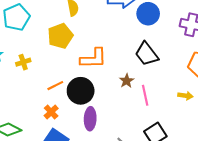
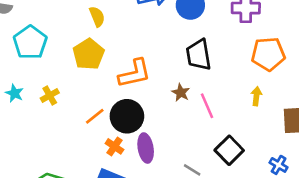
black trapezoid: (147, 54) -> (199, 55), turned 40
yellow arrow: (185, 96) -> (256, 96), turned -80
orange cross: (51, 112) -> (115, 146), moved

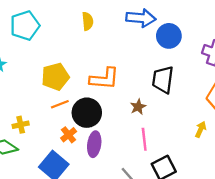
yellow pentagon: (88, 54) -> (55, 77), moved
yellow cross: (50, 95) -> (21, 125), moved
pink line: (207, 106) -> (144, 139), moved

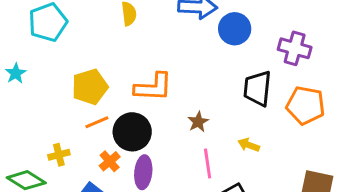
black trapezoid: (163, 80) -> (257, 88), moved
yellow cross: (21, 125) -> (59, 155), moved
yellow arrow: (201, 129) -> (249, 145), moved, turned -91

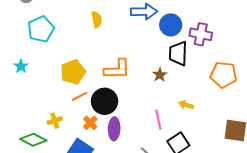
purple cross: (295, 48) -> (201, 34), moved
black trapezoid: (257, 88) -> (178, 53), moved
brown star: (198, 122) -> (160, 75), moved

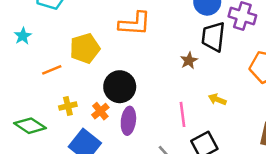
orange L-shape: (117, 69) -> (135, 24), moved
orange line: (80, 96) -> (52, 70), moved
yellow cross: (55, 121) -> (68, 106), moved

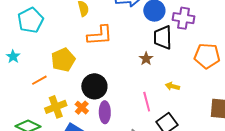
yellow cross: (68, 106) -> (56, 107), size x1.5

